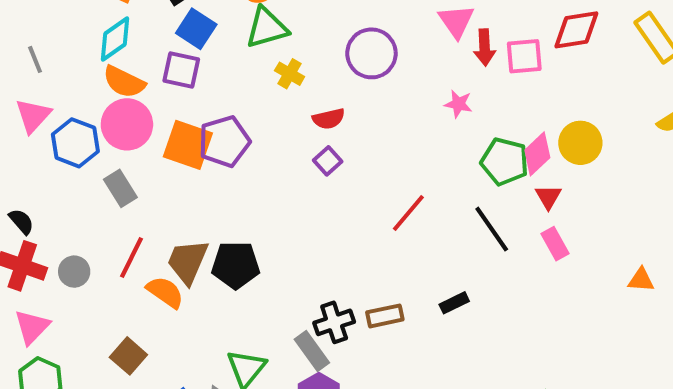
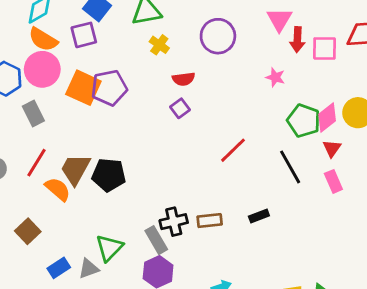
purple square: (181, 70) -> (84, 35), turned -32

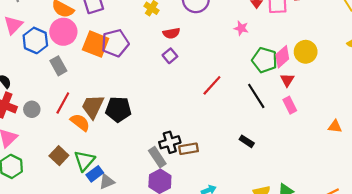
black rectangle: (259, 216) -> (247, 141), moved, turned 56
brown rectangle: (210, 221) -> (189, 149), moved
green triangle: (109, 248) -> (84, 161), moved
blue rectangle: (59, 268) -> (95, 174), moved

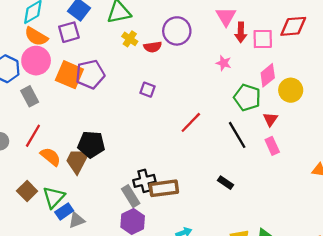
red semicircle: (171, 33) -> (153, 47), moved
purple square: (170, 56) -> (148, 90), turned -32
pink diamond: (282, 57) -> (268, 75), moved
brown trapezoid: (93, 106) -> (77, 161), moved
brown rectangle: (189, 149) -> (164, 188), size x1.4

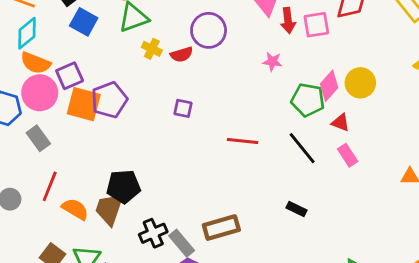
purple square: (69, 32) -> (70, 76), moved
pink diamond: (268, 75) -> (329, 86), moved
red triangle: (270, 119) -> (340, 123), turned -35
red line: (191, 122) -> (243, 141), turned 60
black cross: (144, 181) -> (153, 233), moved

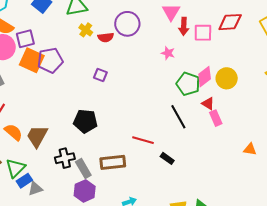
red line: (243, 141) -> (143, 140), moved
pink rectangle: (348, 155) -> (216, 118), moved
black pentagon: (123, 186) -> (85, 121), moved

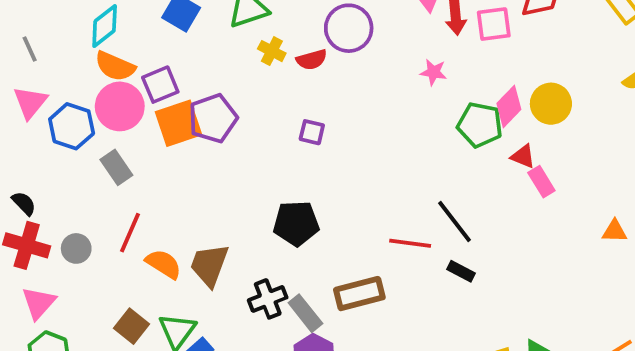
orange square: (32, 60) -> (178, 123), turned -35
black line: (178, 117) -> (455, 221), moved

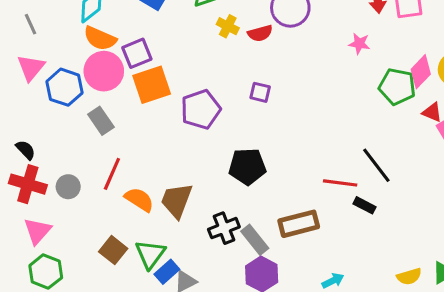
purple pentagon: (213, 118) -> (201, 109), moved
black rectangle: (461, 271) -> (364, 205), moved

